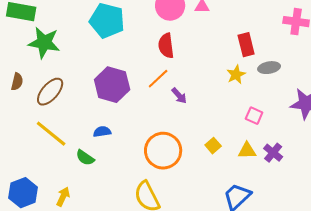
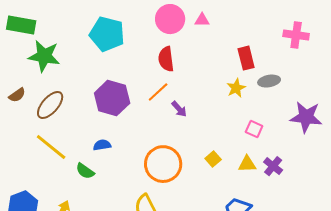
brown semicircle: (17, 82) -> (17, 95), turned 42

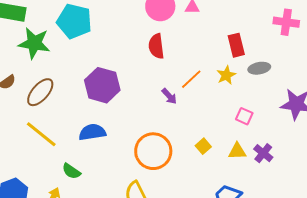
cyan pentagon: (107, 34) -> (74, 21), moved
orange line: (158, 92) -> (191, 79), moved
blue semicircle: (102, 145) -> (92, 132), size x1.5
green semicircle: (85, 171) -> (71, 171), moved

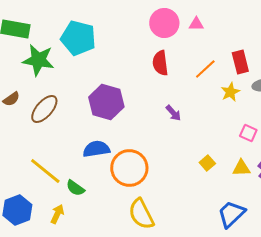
orange line: (191, 79) -> (205, 69), moved
yellow line: (41, 134) -> (45, 171), moved
orange circle: (153, 151) -> (129, 168), moved

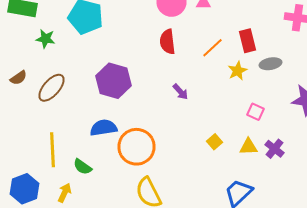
green star: (38, 60) -> (46, 39), size x0.6
yellow line: (45, 171) -> (52, 150), turned 48

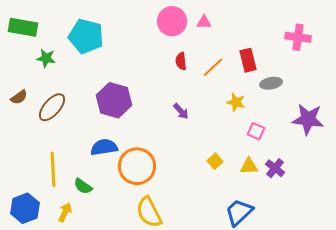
red semicircle: (168, 42) -> (181, 61), moved, size x0.7
yellow star: (238, 71) -> (236, 102), moved, turned -30

